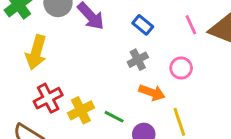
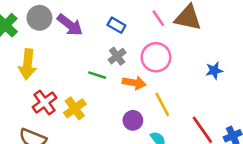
pink circle: (181, 68) -> (156, 57), size x1.5
green line: (114, 117) -> (97, 75), moved

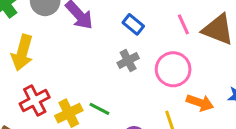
green line: (97, 75) -> (99, 109), moved
orange arrow: (134, 83) -> (200, 103), moved

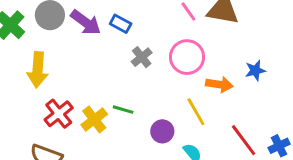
blue rectangle: (133, 24) -> (121, 24), moved

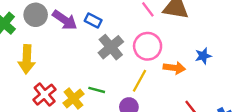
gray cross: (142, 57) -> (111, 47), size x1.5
yellow line: (196, 112) -> (140, 81), moved, turned 60

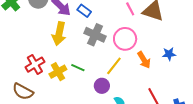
gray cross: (111, 47) -> (95, 35), turned -35
yellow arrow: (27, 59) -> (59, 34), moved
orange arrow: (174, 68) -> (144, 60), turned 42

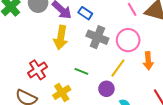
orange arrow: (144, 60) -> (148, 61), turned 30
yellow cross: (58, 72) -> (62, 92), moved

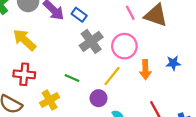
yellow arrow: (61, 37) -> (24, 40), moved, turned 120
gray cross: (97, 37) -> (91, 41), turned 30
red cross: (37, 70) -> (24, 74), turned 36

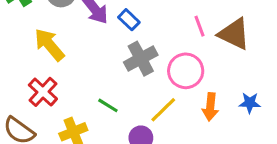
red cross: (24, 74) -> (43, 92), turned 30

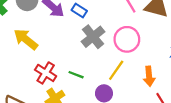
red cross: (43, 92) -> (46, 73), moved
orange arrow: (210, 107) -> (149, 76), moved

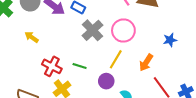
yellow arrow: (26, 39) -> (32, 37), size x0.6
orange arrow: (149, 76) -> (146, 63), turned 42

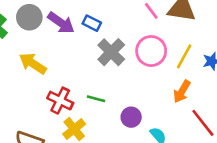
yellow arrow: (32, 37) -> (33, 63), size x1.5
yellow line: (116, 59) -> (184, 56), moved

